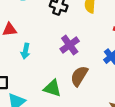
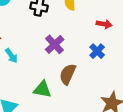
cyan arrow: (25, 51) -> (11, 56), turned -40

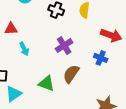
red arrow: (104, 24) -> (111, 35), size x1.5
blue cross: (97, 51) -> (101, 58), turned -32

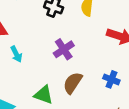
blue cross: (101, 58) -> (111, 79), moved

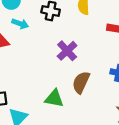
cyan arrow: (16, 54) -> (20, 24), moved, turned -35

